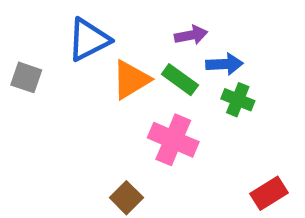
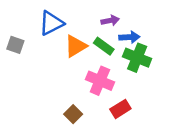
green cross: (238, 100) -> (137, 58), size x1.5
red rectangle: (269, 193) -> (120, 109), moved

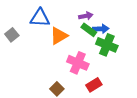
blue triangle: (51, 23) -> (40, 18), turned 30
gray square: (15, 45) -> (12, 35), turned 32
green rectangle: (104, 46) -> (89, 30), moved

